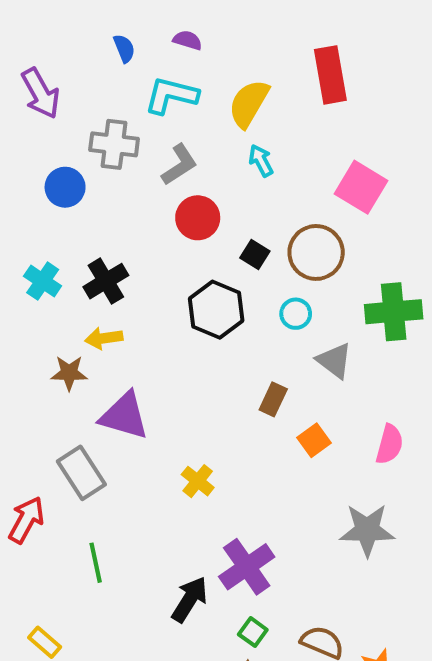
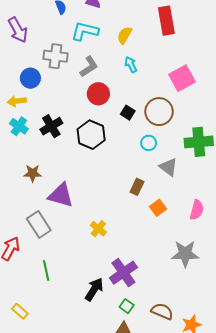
yellow semicircle: (249, 104) -> (125, 35), size x0.7
pink square: (361, 187) -> (182, 78), turned 30
black hexagon: (216, 310) -> (91, 135), moved
yellow arrow: (104, 338) -> (17, 101), moved

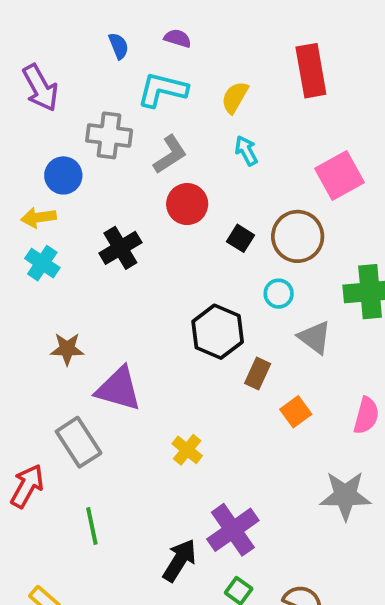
black cross: (51, 126) -> (120, 248), moved
black hexagon: (91, 135) -> (218, 332), moved

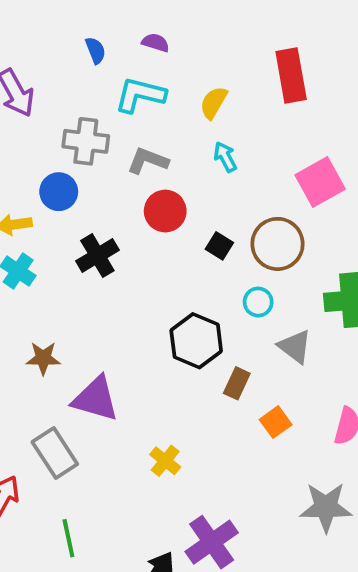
gray L-shape: (170, 155) -> (148, 161), turned -126
blue circle: (63, 175) -> (59, 192), moved

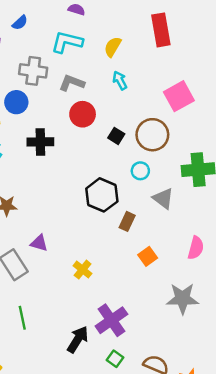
blue semicircle: (96, 50) -> (20, 23), moved, turned 70
black cross: (97, 256) -> (40, 142), turned 30
purple triangle: (96, 399) -> (39, 243), moved, size x0.6
orange square: (276, 422) -> (148, 256), moved

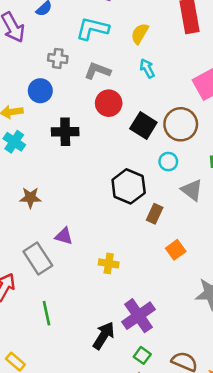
gray cross: (33, 71) -> (58, 58), size x0.7
black square: (116, 136) -> (143, 126), size x1.5
yellow cross: (83, 270) -> (109, 263), turned -30

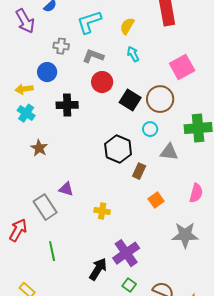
cyan L-shape: (92, 29) -> (89, 22), turned -32
gray triangle: (192, 190) -> (169, 152), turned -30
brown star: (30, 198) -> (39, 148), moved, turned 30

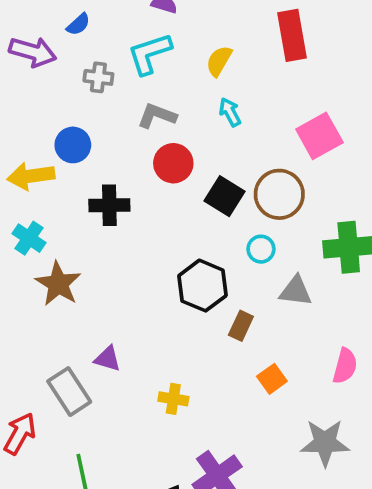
purple arrow: (25, 21) -> (33, 52), turned -45
gray cross: (61, 46) -> (98, 77), moved
yellow arrow: (24, 89) -> (31, 176), size x1.4
cyan cross: (26, 113) -> (29, 238), moved
brown star: (39, 148) -> (58, 284), size x1.4

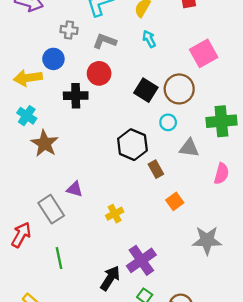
gray cross: (98, 77) -> (69, 30), moved
red circle: (173, 163) -> (99, 73), moved
brown rectangle: (241, 326) -> (156, 169), turned -54
pink semicircle: (345, 366) -> (221, 174), moved
yellow cross: (173, 399) -> (115, 214), turned -36

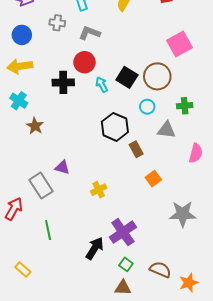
cyan arrow: (149, 39) -> (102, 84), moved
blue circle: (53, 59) -> (22, 35), moved
green cross: (221, 121) -> (185, 106), moved, size x0.6
brown star: (45, 143) -> (35, 126), size x0.7

